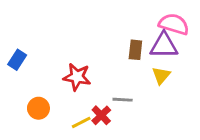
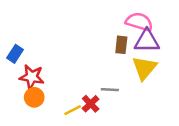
pink semicircle: (174, 24) -> (139, 22), moved
yellow triangle: (161, 75) -> (144, 68), size x1.5
red star: (77, 77) -> (32, 77), moved

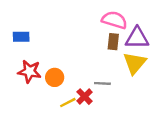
pink semicircle: (139, 22) -> (114, 20), moved
blue rectangle: (15, 54) -> (21, 37), moved, turned 56
orange circle: (34, 97) -> (55, 77), moved

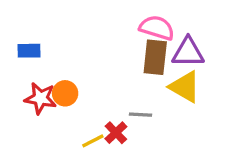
brown rectangle: (113, 42) -> (155, 57), size x1.5
yellow triangle: (135, 63) -> (185, 87), turned -40
orange circle: (55, 77) -> (65, 93), moved

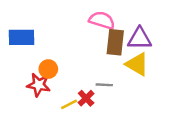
pink semicircle: (157, 28) -> (102, 20), moved
blue rectangle: (29, 51) -> (22, 37), size x1.5
red star: (40, 98) -> (39, 85), moved

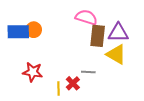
orange circle: (48, 69) -> (34, 30), moved
yellow line: (69, 104) -> (58, 88), turned -64

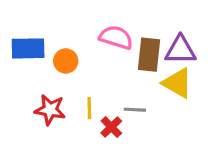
pink semicircle: (86, 17) -> (116, 37), moved
orange circle: (34, 30) -> (66, 61), moved
yellow line: (58, 88) -> (89, 108), moved

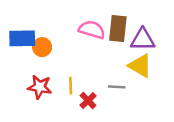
brown rectangle: (149, 55) -> (118, 28), moved
orange circle: (66, 61) -> (42, 47), moved
gray line: (135, 110) -> (117, 87), moved

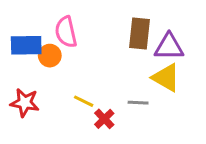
pink semicircle: (92, 30) -> (66, 32), moved, turned -120
yellow line: (71, 86) -> (84, 101), turned -63
red star: (40, 87) -> (25, 103), moved

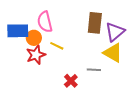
purple triangle: (169, 47) -> (115, 32), turned -40
yellow line: (84, 101) -> (57, 46), moved
red star: (25, 103) -> (36, 55), moved, turned -30

